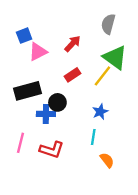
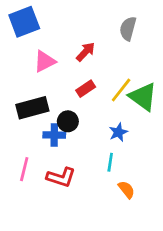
blue square: (24, 36) -> (24, 22), moved, size x1.6
green triangle: (115, 57) -> (143, 97), moved

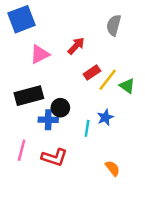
red rectangle: (86, 89) -> (92, 73), moved
green triangle: (143, 97) -> (127, 86), size x0.6
cyan line: (110, 162) -> (87, 128), moved

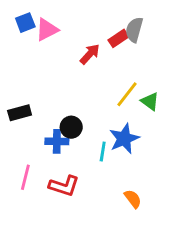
blue square: (22, 19) -> (25, 23), size x0.6
pink triangle: (40, 54) -> (47, 30), moved
red rectangle: (92, 73) -> (118, 38), moved
black rectangle: (29, 96) -> (20, 113), moved, size x0.7
blue star: (105, 117) -> (124, 139), size x1.5

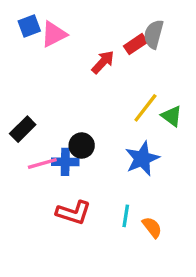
black rectangle: (20, 113) -> (23, 129), turned -30
cyan line: (103, 151) -> (126, 216), moved
pink line: (25, 177) -> (42, 164), moved, turned 60

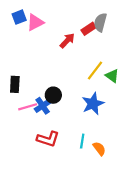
black rectangle: (23, 129) -> (15, 84), turned -42
blue cross: (65, 162) -> (43, 106), turned -35

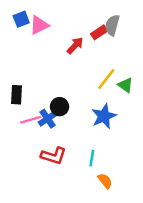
orange semicircle: (99, 149) -> (105, 181), moved

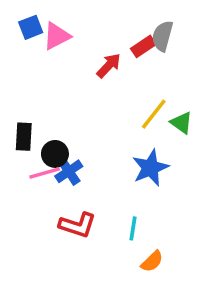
black circle: (60, 107) -> (55, 154), moved
orange semicircle: (105, 181) -> (152, 261), turned 84

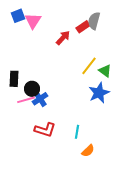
pink triangle: (57, 36) -> (33, 21), turned -30
blue star: (150, 168) -> (99, 93), moved

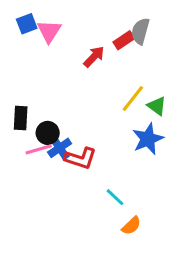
red L-shape: (45, 130) -> (81, 158), moved
cyan line: (77, 132) -> (115, 197), turned -56

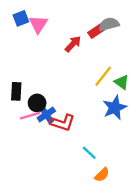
gray semicircle: (140, 31) -> (109, 24), turned 60

